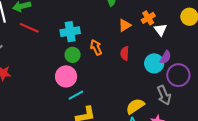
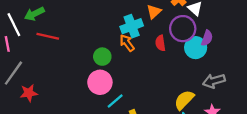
cyan cross: (70, 32) -> (132, 26), moved
purple circle: (178, 75) -> (183, 29), moved
gray arrow: (164, 95) -> (214, 81), turned 108

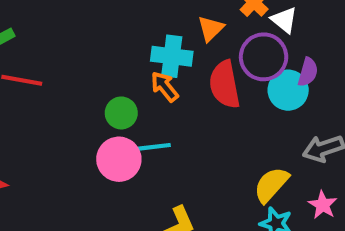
cyan cross: (132, 26) -> (172, 56), turned 30
red semicircle: (160, 43) -> (225, 85), size x1.6
cyan line: (115, 101) -> (154, 147), moved, turned 36

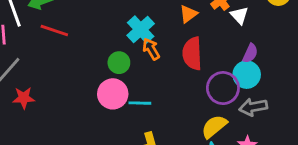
cyan cross: (172, 56) -> (141, 29), moved, turned 32
purple circle: (264, 57) -> (223, 88), moved
cyan circle: (288, 90) -> (247, 75), moved
cyan line: (154, 147) -> (140, 103), moved

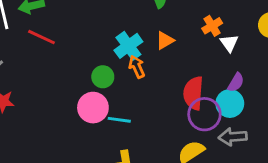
orange triangle: (188, 14) -> (165, 40), moved
red semicircle: (192, 54) -> (193, 93), moved

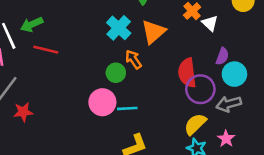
orange triangle: (165, 40) -> (153, 32), size x1.5
cyan cross: (128, 46) -> (119, 28), moved
green circle: (103, 77) -> (116, 73), moved
cyan circle: (230, 103) -> (234, 74), moved

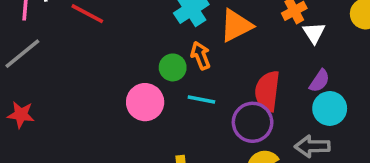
purple circle: (200, 89) -> (253, 122), moved
cyan line: (127, 108) -> (201, 99), moved
red star: (23, 112) -> (21, 115), moved

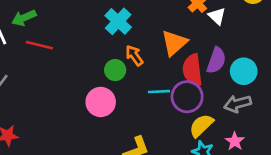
orange triangle: (236, 26) -> (174, 43), moved
purple semicircle: (320, 81) -> (216, 60), moved, size x1.4
cyan line: (201, 99) -> (159, 92), moved

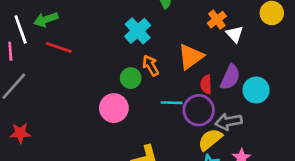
red semicircle: (192, 70) -> (206, 84), size x0.6
gray arrow: (238, 104) -> (229, 122), moved

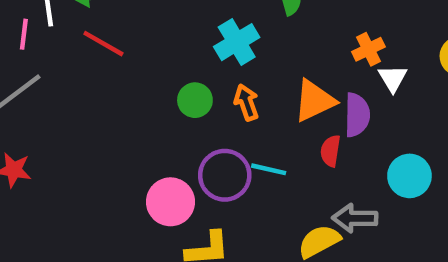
purple semicircle: (230, 77) -> (357, 115), moved, turned -35
green circle: (131, 78) -> (195, 100), moved
pink circle: (114, 108) -> (170, 202), moved
purple circle: (199, 110) -> (225, 175), moved

